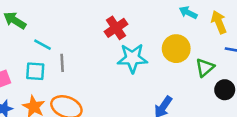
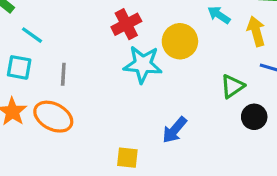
yellow circle: (176, 49) -> (180, 41), moved
gray line: (62, 63) -> (63, 74), moved

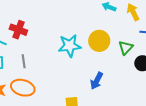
red cross: (126, 24) -> (18, 30), moved, turned -30
yellow circle: (180, 41) -> (99, 41), moved

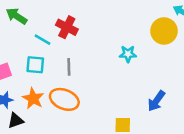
yellow circle: (99, 41) -> (164, 31), moved
cyan star: (70, 46) -> (128, 54), size x0.6

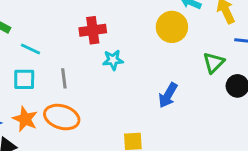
red cross: (67, 27) -> (93, 30), moved, turned -30
cyan star: (128, 54) -> (113, 60), moved
blue arrow: (156, 101) -> (168, 95), moved

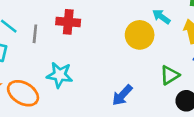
cyan star: (113, 60) -> (60, 75), moved, size x1.4
gray line: (64, 78) -> (35, 34), moved

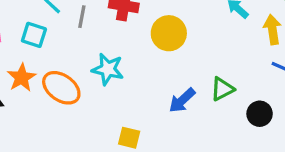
yellow circle: (140, 35) -> (169, 33), moved
green triangle: (170, 75) -> (222, 89), moved

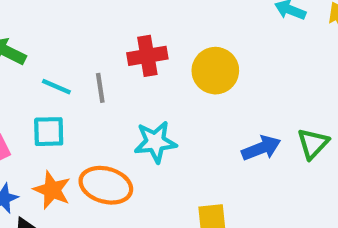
green triangle: (222, 89) -> (313, 144), moved
blue arrow: (182, 100) -> (261, 148), turned -140

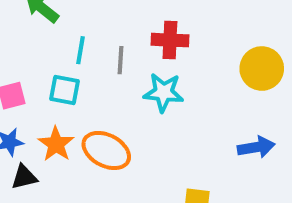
yellow circle: (215, 71) -> (262, 69), moved
cyan line: (56, 87) -> (80, 50), turned 64
cyan star: (155, 142) -> (164, 92), moved

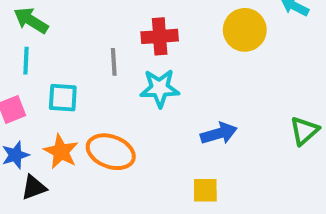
cyan line: (80, 50) -> (26, 61), moved
yellow circle: (262, 69) -> (245, 30), moved
blue arrow: (256, 147) -> (219, 133), moved

